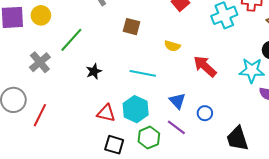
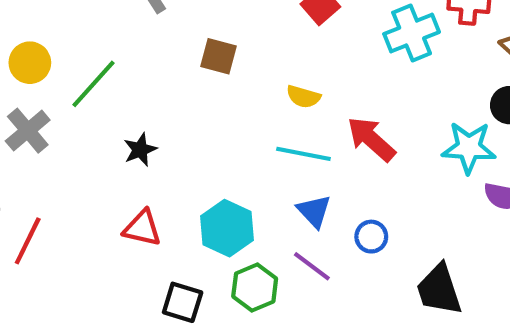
yellow circle: (41, 15) -> (30, 63), moved
cyan line: (143, 73) -> (303, 154), moved
red triangle: (106, 113) -> (142, 228), moved

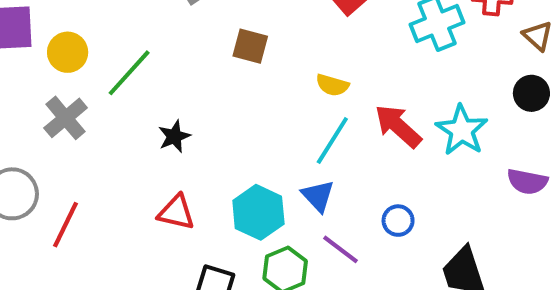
cyan star: (469, 148) -> (462, 130), moved, turned 30
cyan line: (303, 154) -> (332, 141), turned -69
blue triangle: (314, 211) -> (318, 196), moved

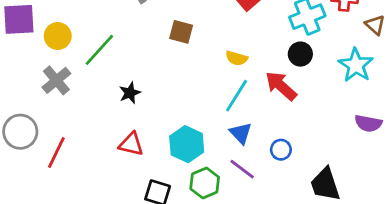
black circle: (531, 93) -> (300, 54), moved
cyan star: (462, 130) -> (356, 65), moved
blue triangle: (318, 196) -> (241, 133), moved

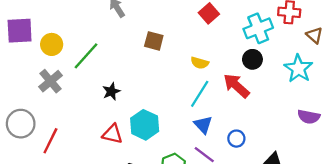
cyan hexagon: (187, 144) -> (145, 125), moved

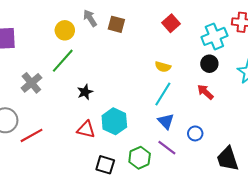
brown square: (154, 41) -> (116, 24), moved
yellow circle: (52, 44) -> (65, 30), moved
red arrow: (236, 86) -> (205, 92), moved, size x0.7
red line: (50, 141) -> (31, 135), turned 35

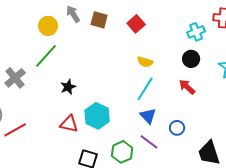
red square: (171, 23) -> (136, 24), moved
cyan cross: (214, 36) -> (196, 32), size x0.7

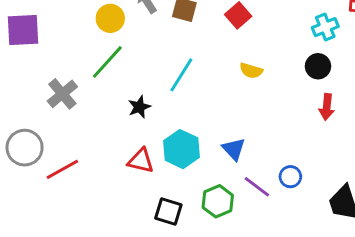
red arrow: (187, 87) -> (327, 107), moved, turned -126
cyan line: (145, 89) -> (181, 75), moved
blue triangle: (148, 116) -> (234, 149), moved
blue circle: (177, 128) -> (290, 177), moved

